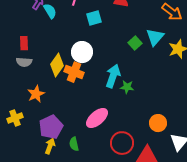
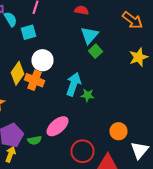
cyan square: (94, 18) -> (28, 32), moved
cyan triangle: (155, 37) -> (90, 35), moved
green semicircle: (74, 144) -> (34, 140), moved, turned -88

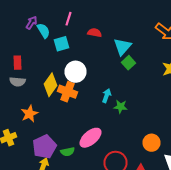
red semicircle: (82, 10) -> (94, 33), moved
cyan arrow: (74, 84) -> (106, 96), size x0.6

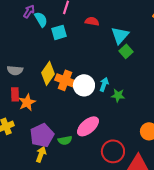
red rectangle: (18, 63) -> (15, 94), moved
white circle: (76, 72) -> (84, 85), moved

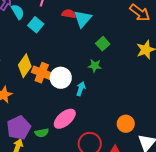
cyan square: (59, 32) -> (36, 25), turned -35
cyan triangle: (120, 35) -> (83, 19), moved
cyan arrow: (104, 84) -> (81, 89), moved
green star: (118, 95) -> (95, 66), moved

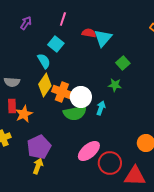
cyan semicircle: (18, 12) -> (44, 61), moved
pink ellipse: (65, 119) -> (89, 151), moved
green semicircle: (42, 133) -> (75, 113), moved, size x1.6

